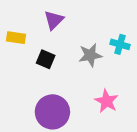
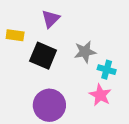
cyan cross: (120, 44) -> (107, 70), moved
black square: (46, 59) -> (43, 56), size x1.5

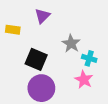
gray star: (85, 52) -> (71, 44), turned -30
black square: (43, 56) -> (36, 59), moved

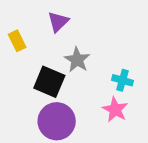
yellow rectangle: (13, 30) -> (17, 41), turned 56
gray star: (71, 44) -> (77, 60), moved

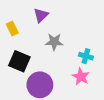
gray star: (77, 60) -> (54, 42), turned -30
black square: (49, 82) -> (19, 61), moved

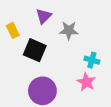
gray star: (54, 42) -> (69, 30), moved
black square: (19, 61) -> (35, 50), moved

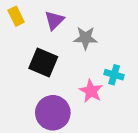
yellow rectangle: (13, 30) -> (16, 16), moved
pink star: (86, 82) -> (91, 91), moved

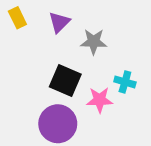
black square: (43, 62) -> (65, 80), moved
pink star: (91, 91) -> (100, 100), turned -30

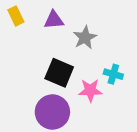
purple triangle: (59, 22) -> (54, 20), turned 40
gray star: (94, 42) -> (85, 38), turned -30

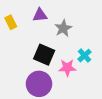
yellow rectangle: (16, 16) -> (11, 22), moved
cyan cross: (113, 74) -> (84, 56), turned 32

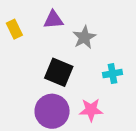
cyan cross: (84, 56) -> (113, 74), turned 32
pink star: (67, 68) -> (91, 110), moved

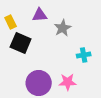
black square: (59, 72) -> (21, 43), moved

